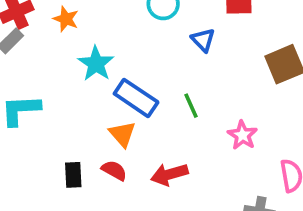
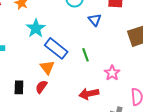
red semicircle: (114, 170) -> (41, 87), turned -88
red arrow: (169, 174) -> (89, 94), moved

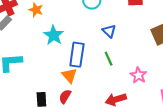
blue triangle: (95, 20) -> (109, 31), moved
blue rectangle: (56, 48) -> (77, 55), turned 65

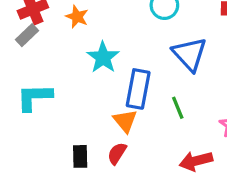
blue triangle: (109, 31) -> (190, 54), size x1.6
green line: (109, 59) -> (178, 108), moved

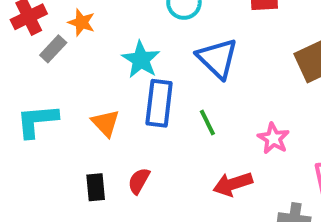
gray rectangle: (27, 35) -> (53, 49), moved
cyan star: (103, 57) -> (141, 60), moved
orange triangle: (125, 121) -> (106, 123), moved

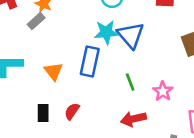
gray rectangle: (53, 49) -> (36, 21), moved
cyan star: (141, 60) -> (106, 32), moved, turned 30
green line: (207, 123) -> (130, 82), moved

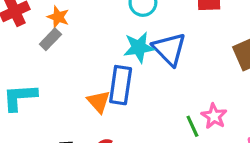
orange triangle: (53, 71) -> (99, 102), moved
green line: (130, 82) -> (192, 126), moved

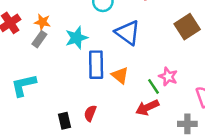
cyan star: (139, 47) -> (76, 38), moved
orange triangle: (99, 102) -> (120, 75), moved

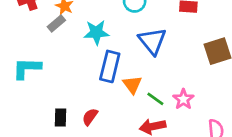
green line: (154, 86) -> (155, 99), moved, turned -35

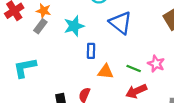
blue rectangle: (110, 66) -> (91, 51), size x0.6
orange triangle: (132, 85) -> (106, 72), moved, turned -35

